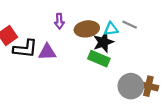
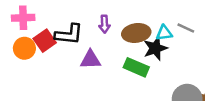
black L-shape: (25, 49) -> (69, 34), moved
green rectangle: (99, 59) -> (136, 67), moved

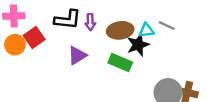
black L-shape: (69, 34) -> (68, 20), moved
purple triangle: (90, 60) -> (77, 55), turned -30

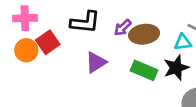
purple arrow: (90, 22) -> (123, 28), moved, turned 49
cyan triangle: (146, 30) -> (183, 42), moved
black star: (138, 45) -> (176, 68), moved

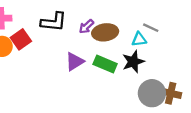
purple triangle: (96, 62) -> (75, 62), moved

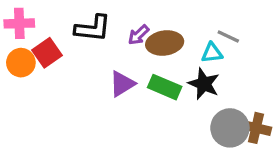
black star: (133, 62) -> (204, 84), turned -30

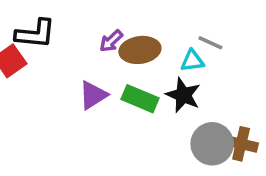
black L-shape: (93, 28) -> (35, 34), moved

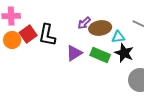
black L-shape: (35, 34) -> (47, 35), moved, turned 95
cyan triangle: (192, 61) -> (118, 37), moved

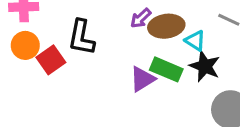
red square: (28, 34) -> (51, 60), moved
cyan triangle: (118, 37) -> (195, 41), turned 40
purple triangle: (74, 53) -> (142, 79), moved

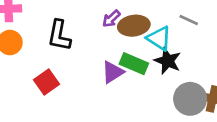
cyan triangle: (195, 41) -> (159, 38), size x1.4
red square: (51, 60) -> (47, 82), moved

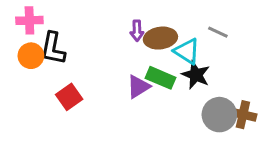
purple arrow: (111, 19) -> (137, 31), turned -48
black L-shape: (59, 35) -> (53, 48), moved

